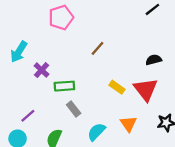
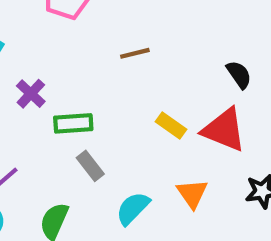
brown line: (98, 48) -> (135, 53), turned 35
black semicircle: (154, 60) -> (239, 75), turned 70
red triangle: (146, 89) -> (224, 130), turned -30

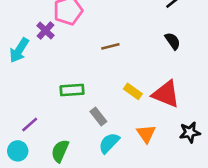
black semicircle: (239, 75) -> (173, 41), moved
purple cross: (31, 94) -> (46, 30), moved
gray rectangle: (90, 166) -> (98, 117), moved

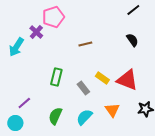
green rectangle: (72, 90) -> (56, 77), turned -72
gray rectangle: (98, 117) -> (83, 88), moved
green semicircle: (60, 151) -> (55, 116), moved

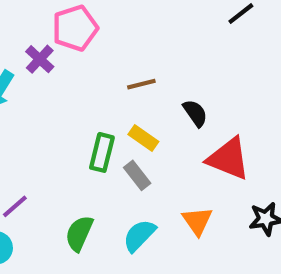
black semicircle: (132, 40) -> (195, 113), moved
green rectangle: (56, 77) -> (102, 152), moved
yellow rectangle: (102, 78) -> (143, 138), moved

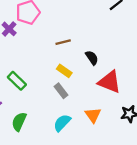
green rectangle: (102, 152) -> (17, 81), moved, turned -60
green semicircle: (79, 233) -> (19, 122), moved

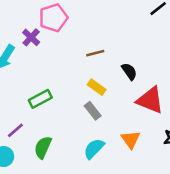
green rectangle: (17, 81) -> (40, 99), turned -72

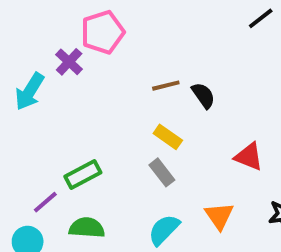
black semicircle: (129, 71) -> (203, 95), moved
green rectangle: (40, 99) -> (83, 174), moved
red triangle: (150, 100) -> (249, 157), size x0.7
green semicircle: (43, 147) -> (87, 228), turned 70

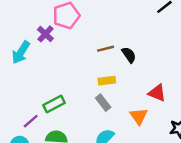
yellow rectangle: (168, 137) -> (107, 81), turned -42
orange triangle: (219, 216) -> (139, 116), moved

